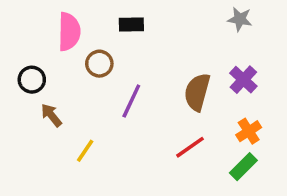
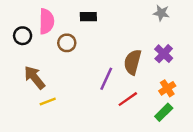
black circle: (32, 80) -> (23, 36), moved
purple line: (131, 101) -> (106, 79), moved
brown arrow: (51, 115) -> (35, 78), size x1.5
yellow line: (85, 151) -> (48, 101), moved, turned 35

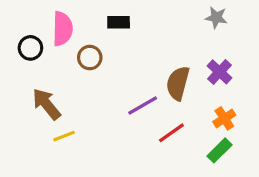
purple line: (106, 79) -> (143, 106), turned 35

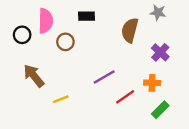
brown semicircle: (178, 83) -> (130, 30), moved
orange cross: (224, 118) -> (152, 83), moved, turned 35
yellow line: (64, 136) -> (61, 99), moved

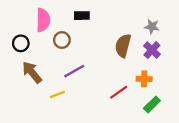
gray star: (158, 13) -> (152, 27), moved
brown semicircle: (130, 30) -> (123, 46), moved
black circle: (22, 35) -> (21, 43), moved
purple line: (104, 77) -> (74, 71), moved

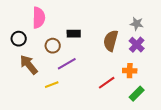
black rectangle: (82, 16) -> (74, 34), moved
brown circle: (62, 40) -> (53, 46), moved

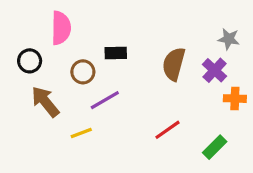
gray star: (137, 24) -> (229, 39), moved
orange cross: (130, 71) -> (235, 99), moved

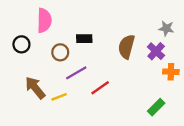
brown arrow: (45, 102) -> (35, 88), moved
red line: (168, 130) -> (100, 88), moved

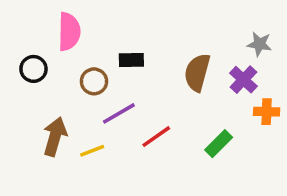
brown arrow: (35, 88) -> (55, 137), turned 55
green rectangle: (156, 107) -> (219, 144), moved

